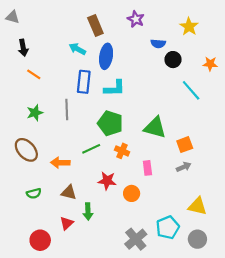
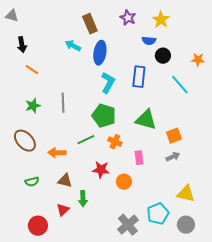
yellow star: (189, 27) -> (161, 20), moved
blue rectangle: (84, 82) -> (139, 77), moved
cyan L-shape: (115, 88) -> (108, 83), turned -60

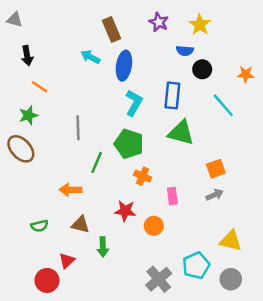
green star: (33, 106) -> (28, 115), moved
green triangle: (146, 120) -> (181, 133), moved
green line: (86, 140) -> (97, 162), moved, turned -42
brown ellipse: (25, 141) -> (21, 149), moved
red triangle: (63, 210) -> (67, 261), moved

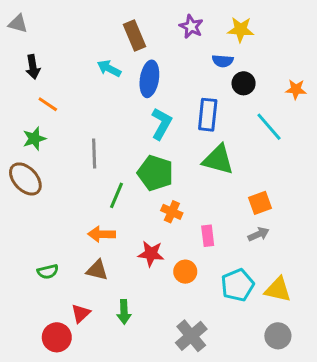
yellow star: (200, 25) -> (241, 30), turned -30
orange arrow: (71, 190) -> (102, 234), moved
green arrow: (103, 247) -> (124, 312), moved
cyan pentagon: (196, 266) -> (238, 285), moved

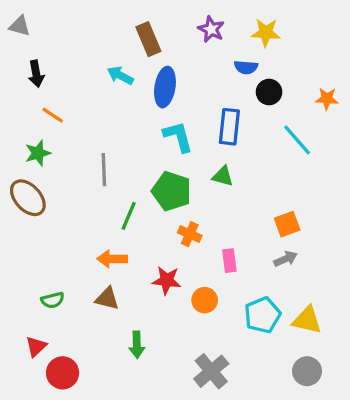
cyan L-shape: (161, 124) -> (178, 137), turned -44
green triangle: (218, 160) -> (223, 176), moved, size x0.6
red triangle: (81, 313) -> (36, 346), moved

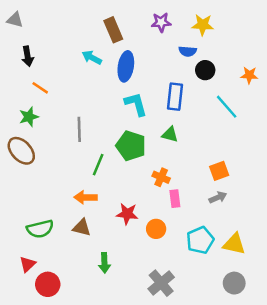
purple star: (211, 29) -> (161, 22), turned -30
orange cross: (190, 234) -> (161, 177), moved
green semicircle: (53, 300) -> (40, 229), size x1.5

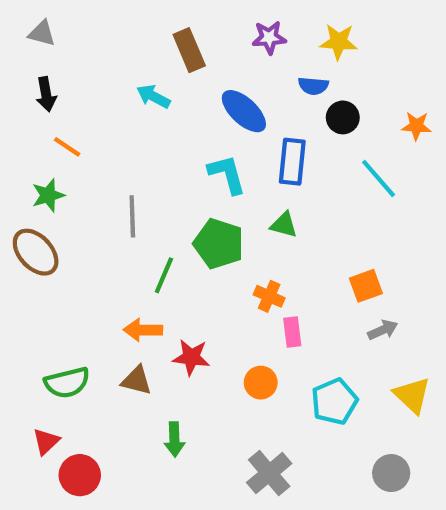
gray triangle: (15, 20) -> (42, 33), moved
blue ellipse: (126, 66) -> (244, 111), moved, turned -56
gray arrow: (218, 197) -> (383, 330), moved
red star: (127, 214) -> (191, 357), moved
yellow triangle: (234, 244) -> (412, 395), moved, turned 30

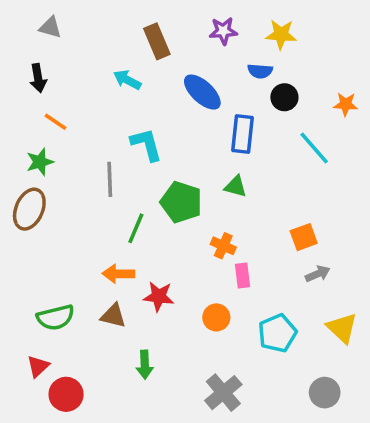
gray triangle: (42, 33) -> (50, 27), moved
cyan L-shape: (227, 174) -> (146, 144), moved
brown ellipse: (36, 252) -> (29, 209), turned 66

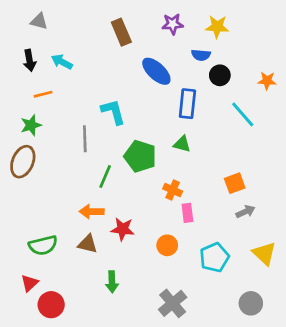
cyan arrow: (127, 80) -> (62, 62), moved
orange line: (56, 122) -> (43, 94), turned -48

